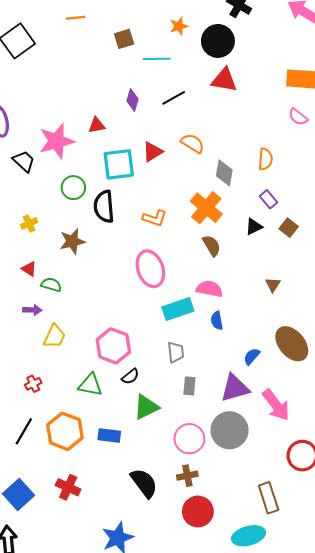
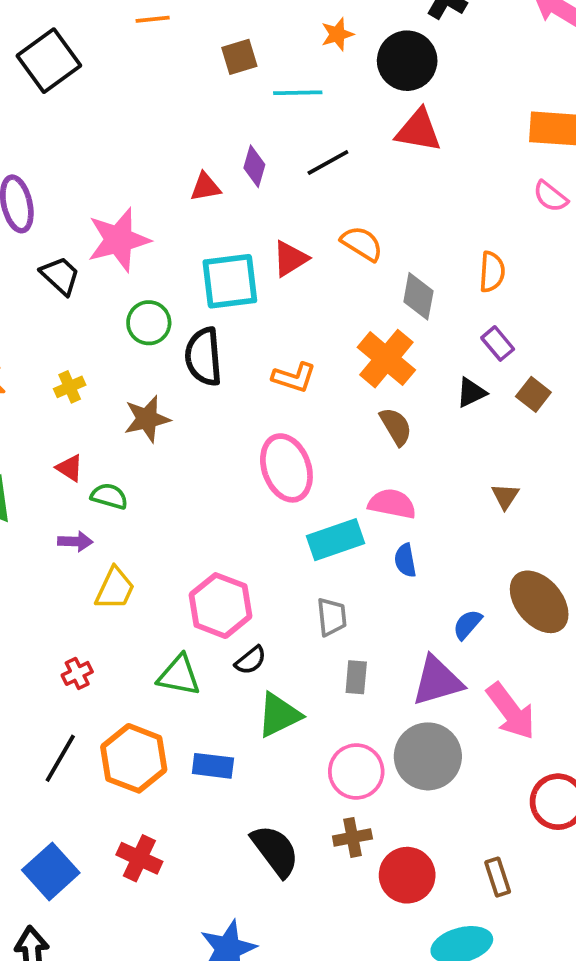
red triangle: (97, 125) -> (205, 187), moved
brown rectangle: (269, 498) -> (498, 877), size x0.7
red circle: (198, 511) -> (407, 875), moved

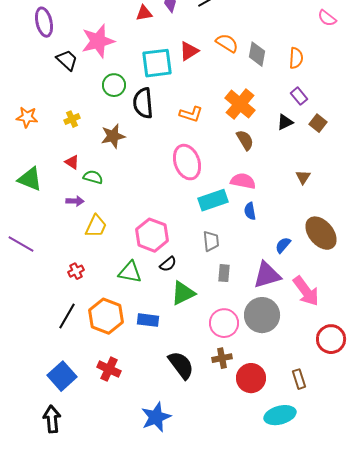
gray diamond: (418, 296) -> (257, 54), moved

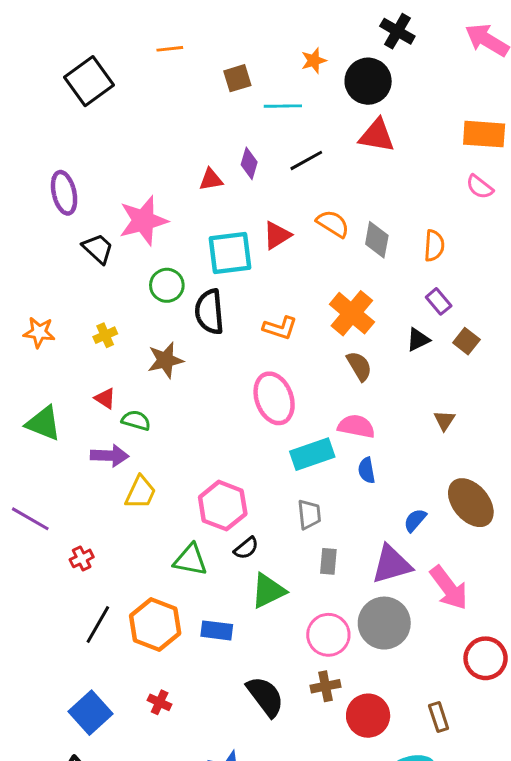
purple arrow: (75, 201) -> (110, 456), size x1.4
red cross: (76, 271) -> (82, 558), moved
red cross: (109, 369) -> (160, 702), size x0.7

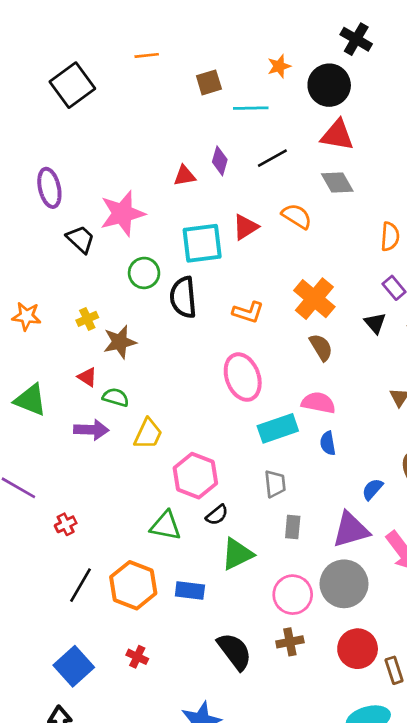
gray diamond: (377, 240) -> (337, 182), moved, turned -40
black triangle: (418, 340) -> (375, 323), turned -45
brown star: (165, 360) -> (120, 342), moved
yellow trapezoid: (140, 492) -> (148, 434), moved
red circle: (368, 716) -> (358, 649), moved

